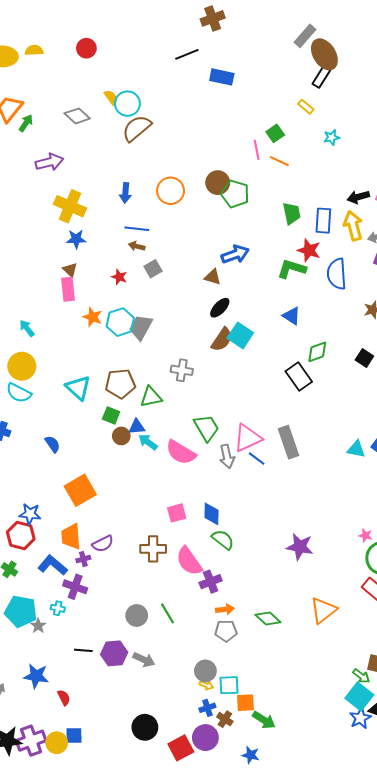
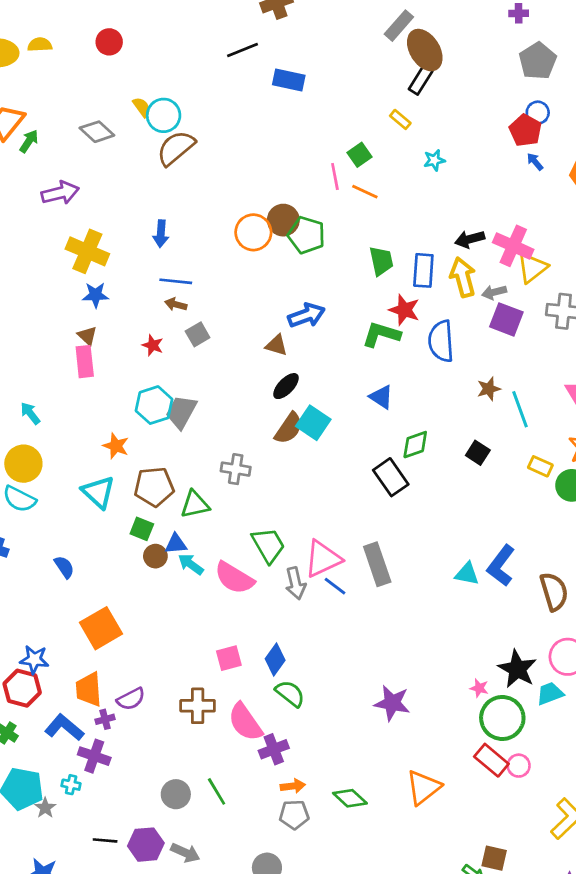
orange circle: (171, 191) -> (253, 232), moved
orange star: (93, 317) -> (116, 446), moved
blue diamond: (212, 514) -> (275, 660), turned 35

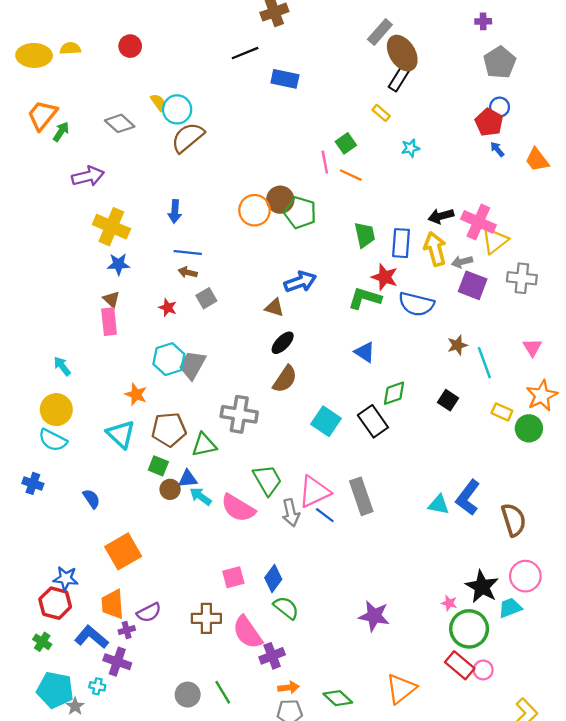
blue semicircle: (441, 341) -> (416, 304), turned -72
cyan square: (313, 423) -> (326, 421), moved
gray cross: (236, 469) -> (239, 414), size x1.4

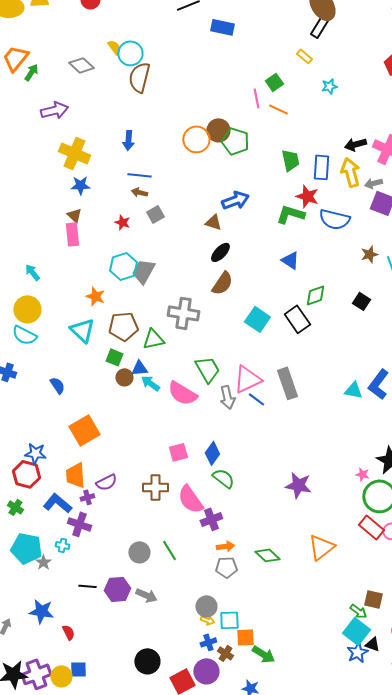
brown semicircle: (188, 138) -> (139, 77), turned -36

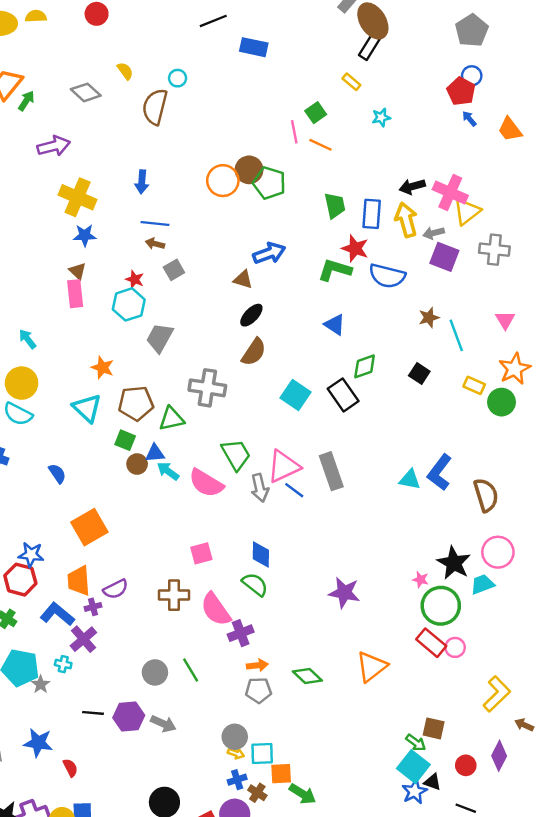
cyan circle: (130, 53) -> (178, 78), moved, size x0.6
cyan hexagon: (123, 266) -> (129, 304), moved
blue diamond: (212, 453) -> (261, 555), moved, turned -35
purple cross: (79, 524) -> (83, 639), turned 30

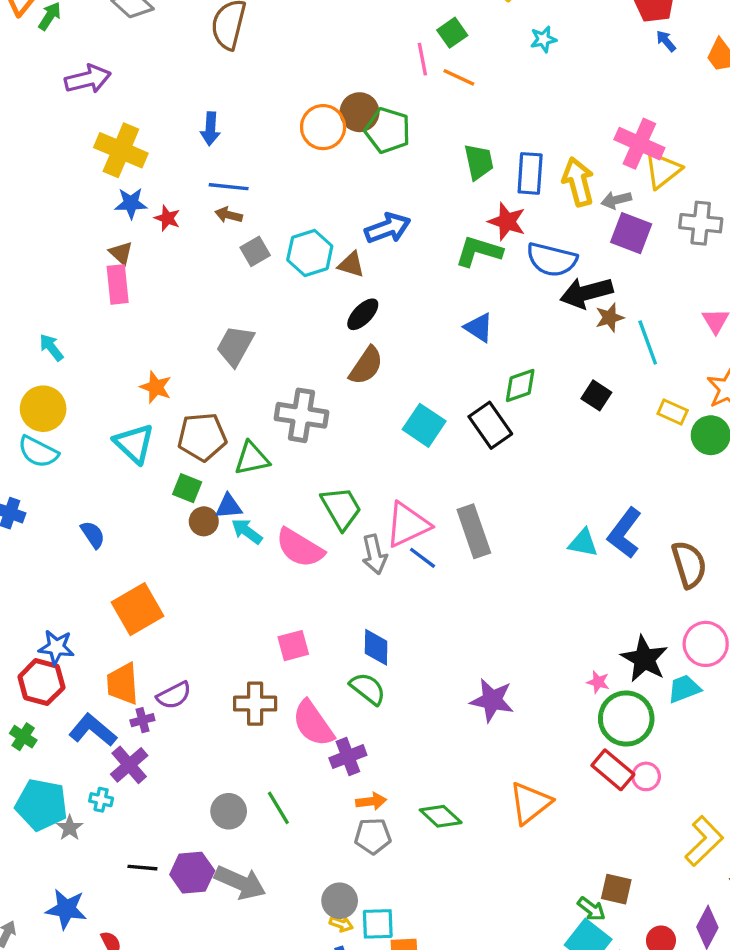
black arrow: (412, 187) -> (586, 293), moved, size x1.4
red star: (135, 279) -> (167, 218), moved
cyan hexagon: (129, 304) -> (310, 253), moved
gray arrow: (163, 724) -> (240, 882), size x1.4

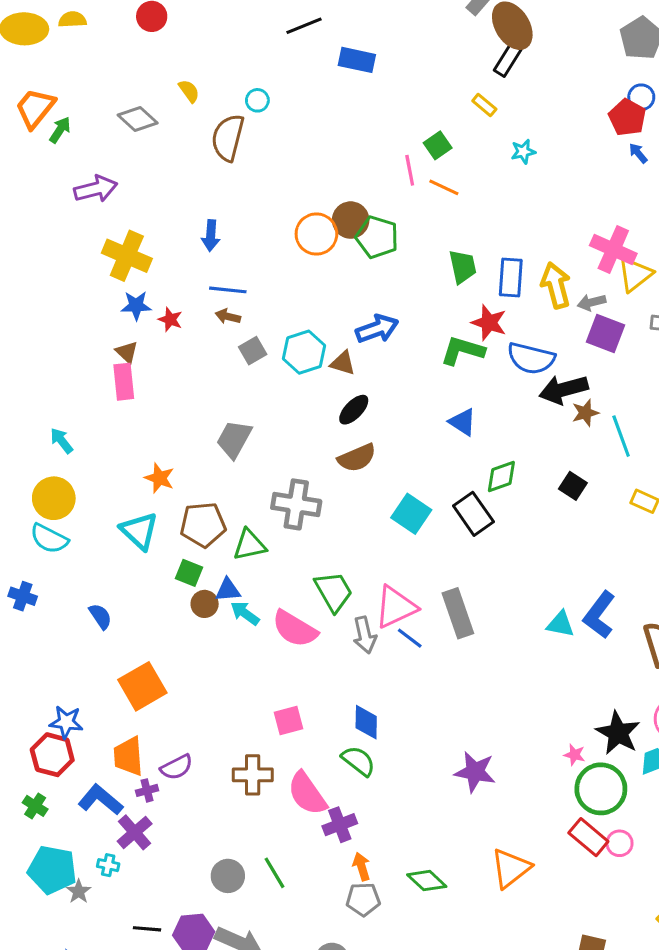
brown semicircle: (366, 366) -> (357, 458), turned 33
orange arrow: (371, 801) -> (362, 867), turned -100

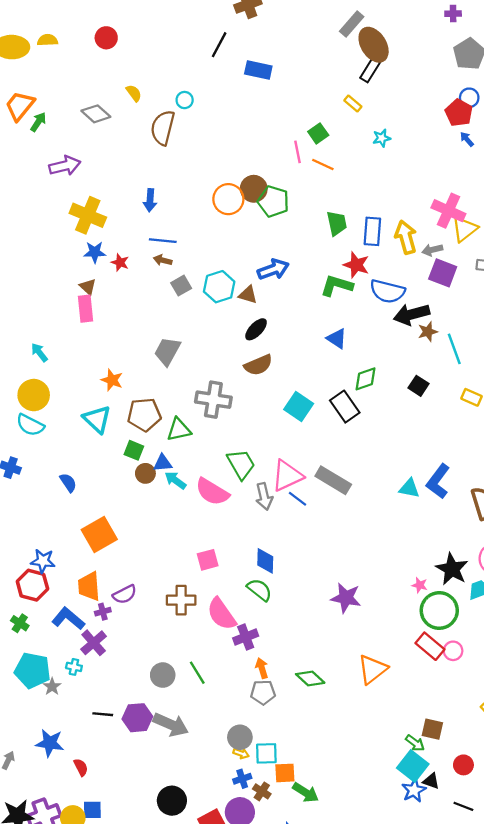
black line: (304, 26) -> (219, 45), turned -40
gray rectangle: (458, 613) -> (333, 480), turned -40

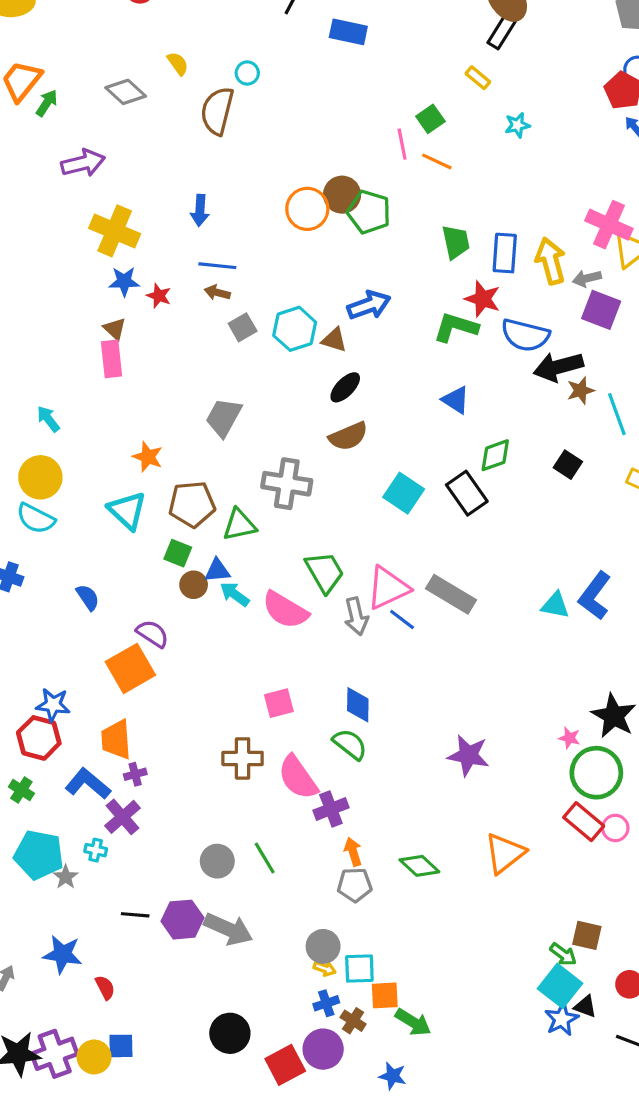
purple semicircle: (125, 594) -> (153, 634), moved, turned -120

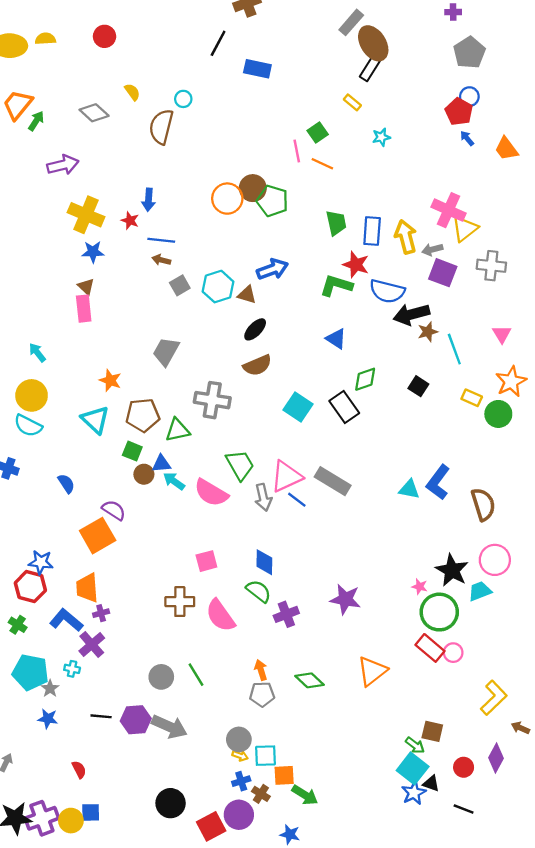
red star: (159, 296) -> (130, 221), moved
purple cross: (331, 809) -> (286, 614), moved
blue star: (62, 954) -> (48, 719), moved, size x0.7

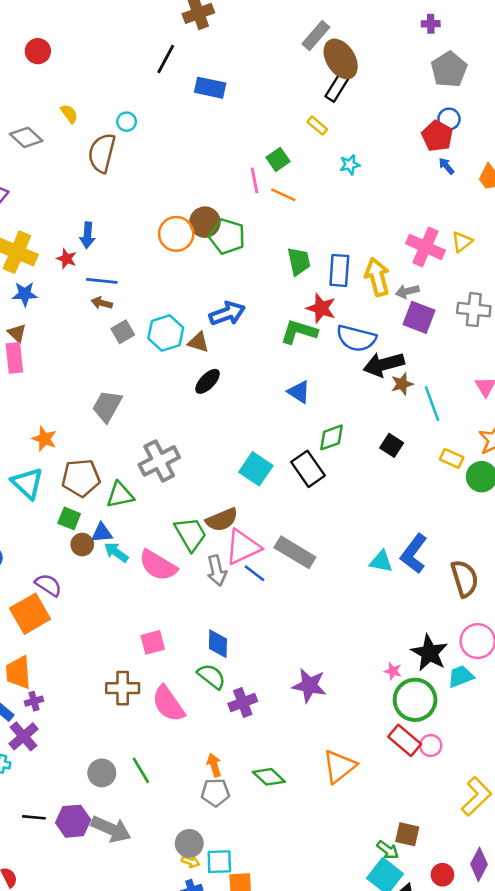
yellow triangle: (465, 229) -> (462, 242), moved, size x0.7
brown semicircle: (257, 365) -> (222, 520), moved
gray cross: (212, 400) -> (159, 461), turned -36

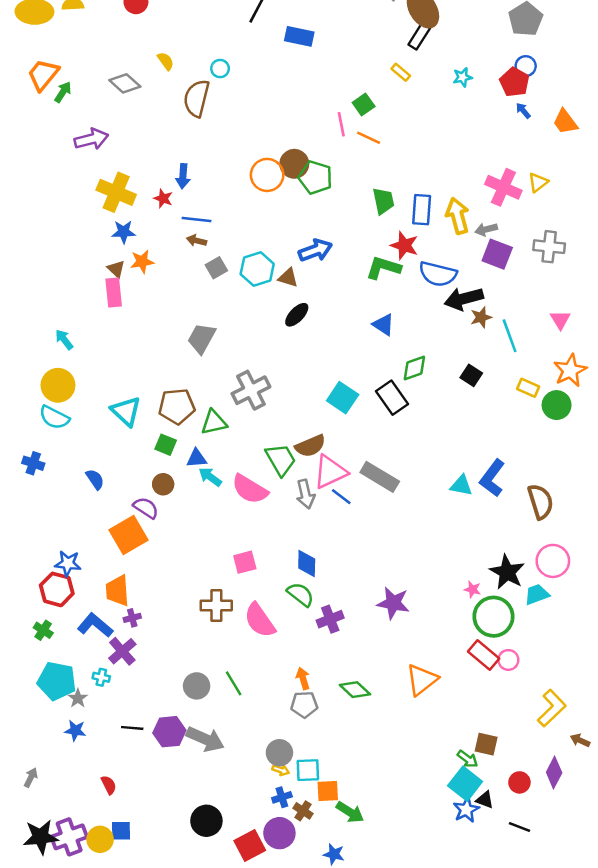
cyan star: (350, 165) -> (463, 77), moved
orange star: (44, 439) -> (142, 262), moved, turned -30
brown circle: (82, 545) -> (163, 484), moved

